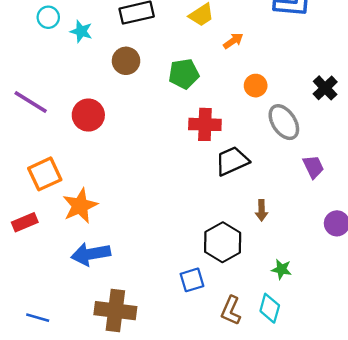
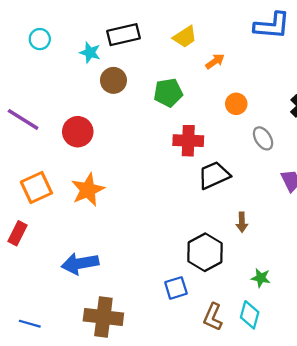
cyan star: (81, 31) -> (90, 52), moved
gray ellipse: (284, 122) -> (263, 138), size x0.7
orange star: (80, 206) -> (88, 190), moved
red rectangle: (25, 222) -> (17, 233), turned -40

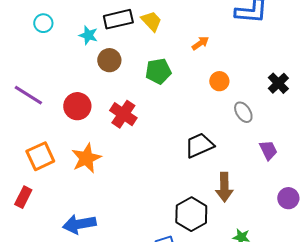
yellow trapezoid: (185, 37) -> (151, 21), moved, turned -100
red cross: (188, 141) -> (123, 114), moved, turned 32
brown arrow: (242, 222) -> (224, 187), size x1.6

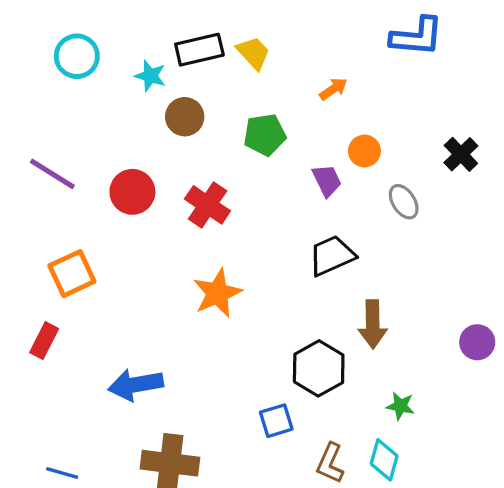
cyan circle: (43, 23) -> (77, 56), size x1.4
purple trapezoid: (268, 150) -> (327, 180), moved
orange star: (86, 158) -> (217, 293), moved

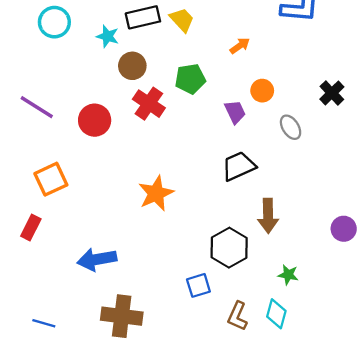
red cross: (208, 205) -> (149, 104), moved

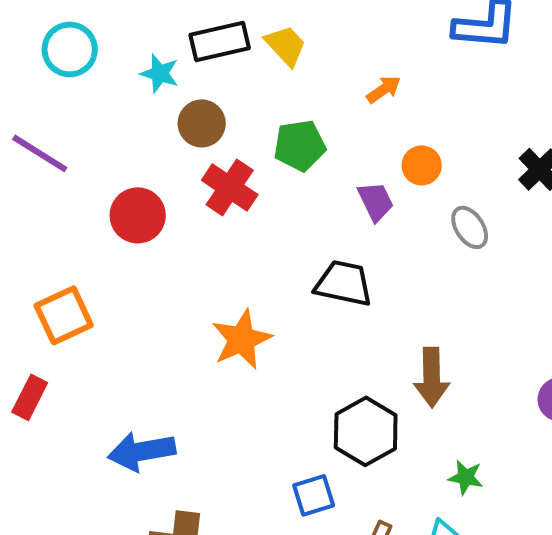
purple line: (37, 107) -> (40, 153), moved
black trapezoid: (239, 166) -> (344, 283), moved, turned 36

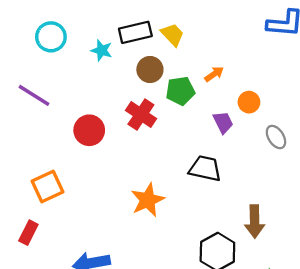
orange arrow: (384, 89) -> (214, 74), moved
brown circle: (202, 123) -> (150, 69), moved

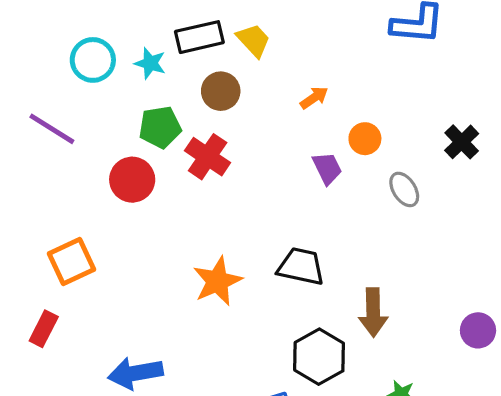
cyan circle: (51, 37) -> (93, 60), moved
green pentagon: (180, 91) -> (160, 127), moved
black trapezoid: (205, 169) -> (301, 266), moved

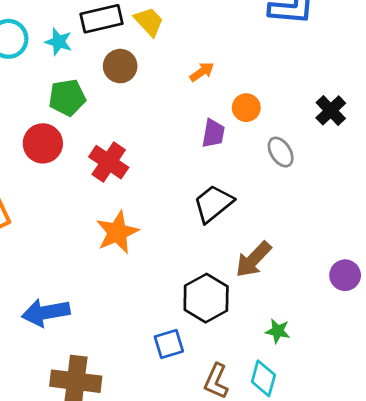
red cross: (208, 157) -> (109, 162), moved
purple trapezoid: (327, 168) -> (213, 133), turned 36
black trapezoid: (301, 266) -> (213, 204), moved, turned -51
brown arrow: (373, 312) -> (253, 259), turned 45

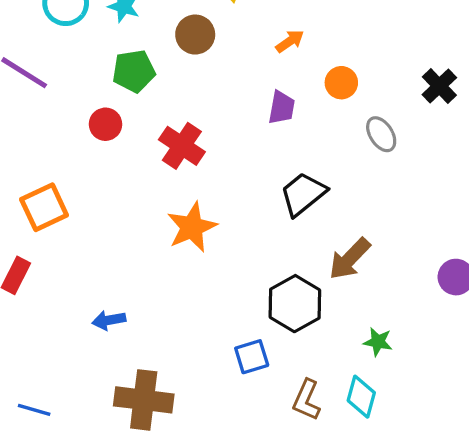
purple trapezoid: (213, 133) -> (282, 108), moved
red circle: (43, 143) -> (105, 124), size x0.7
blue arrow: (46, 312) -> (109, 320), size x0.6

